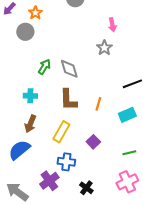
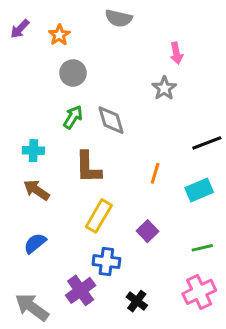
gray circle: (25, 32) -> (73, 73), moved
cyan cross: (30, 96) -> (33, 151), moved
brown L-shape: (68, 100) -> (88, 167), moved
brown arrow: (30, 124) -> (36, 190), moved, turned 102
blue semicircle: (19, 150) -> (35, 243), size x0.7

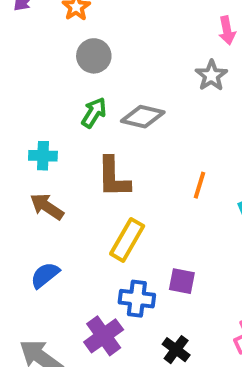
gray diamond: (111, 120) -> (143, 117), turned -60
purple square: (147, 231) -> (182, 281), moved, turned -35

